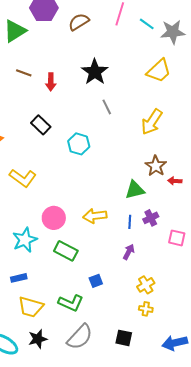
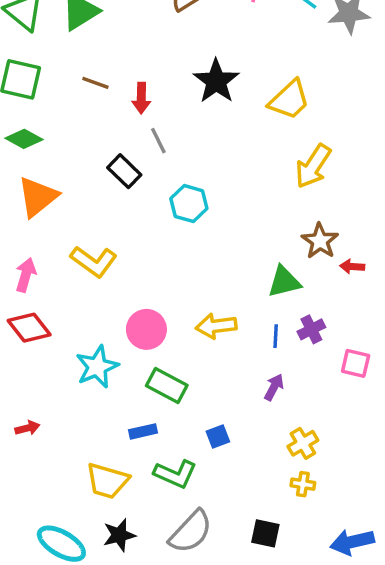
yellow trapezoid: (159, 71) -> (289, 100), moved
gray line: (107, 107) -> (158, 141), moved
blue rectangle: (19, 278) -> (143, 431), moved

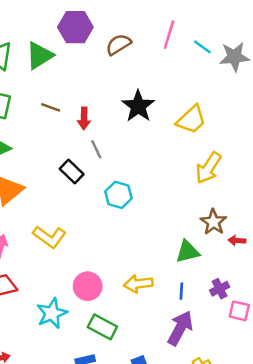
purple cross: (311, 329) -> (220, 289), moved
purple arrow: (274, 387) -> (180, 328), size x1.8

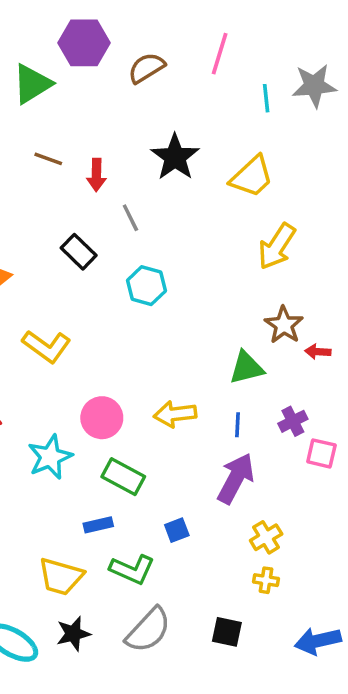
cyan line: (202, 47) -> (266, 98), moved, turned 48
gray line: (96, 149) -> (130, 218), moved

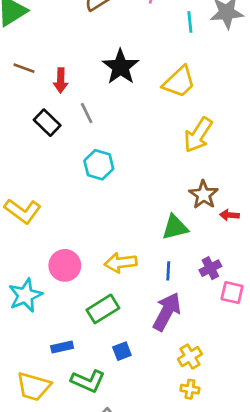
black rectangle: (79, 252) -> (47, 123), moved
green rectangle: (123, 477) -> (103, 309), moved, turned -60

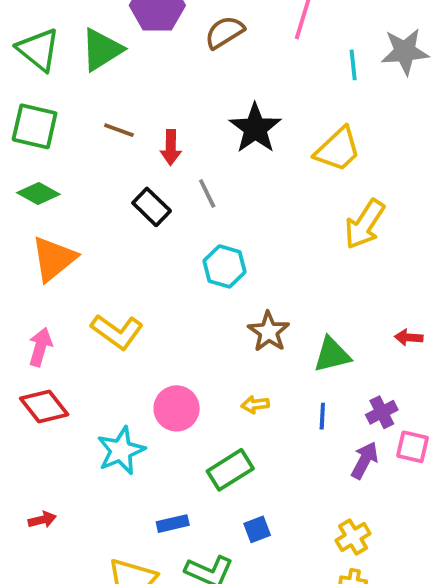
brown star: (204, 195) -> (269, 332), moved
yellow arrow: (121, 263) -> (255, 405), size x0.6
purple arrow: (167, 312) -> (365, 460), moved, size x0.7

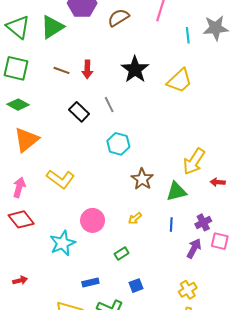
red arrow: (171, 147) -> (87, 69), moved
yellow arrow: (365, 224) -> (194, 161), moved
yellow arrow: (255, 405) -> (135, 218), turned -32
green rectangle: (230, 470) -> (122, 254), size x0.6

